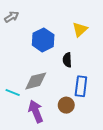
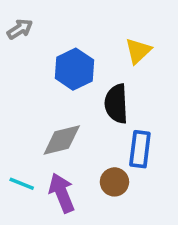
black semicircle: (67, 60) -> (116, 104), size x1.5
cyan line: (13, 92) -> (22, 184), moved

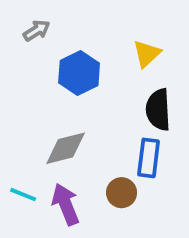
gray arrow: (20, 29) -> (37, 31), moved
black semicircle: (116, 104) -> (158, 110), moved

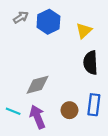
blue hexagon: (79, 73) -> (48, 22), moved
blue rectangle: (149, 158) -> (94, 105), moved

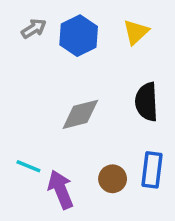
yellow triangle: (84, 31) -> (136, 32), moved
gray diamond: (37, 85) -> (80, 114), moved
cyan line: (13, 111) -> (28, 166), moved

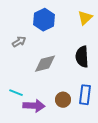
gray arrow: (34, 28) -> (19, 42), moved
yellow triangle: (136, 32) -> (85, 18), moved
purple arrow: (61, 190) -> (34, 106), turned 115

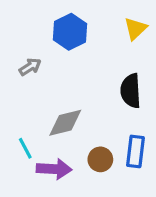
gray diamond: (45, 64) -> (65, 123), moved
cyan line: (16, 93) -> (25, 148), turned 40

